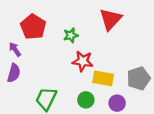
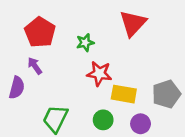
purple arrow: (15, 49) -> (35, 66), moved

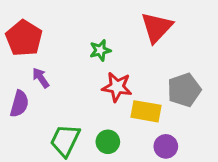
red pentagon: (40, 32) -> (24, 38), moved
gray pentagon: (166, 94) -> (184, 90), moved
green circle: (103, 120) -> (108, 142), moved

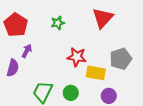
green star: (100, 50) -> (58, 23), moved
purple arrow: (41, 78) -> (27, 51), turned 64

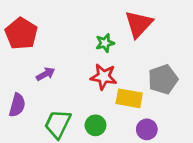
green star: (58, 23) -> (105, 43), moved
purple arrow: (27, 51) -> (46, 74), moved, turned 32
purple semicircle: (13, 68) -> (17, 105), moved

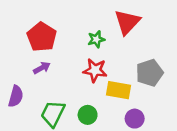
red pentagon: (21, 34) -> (42, 37), moved

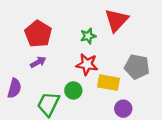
gray pentagon: (149, 73) -> (137, 67), turned 30
green circle: (88, 115) -> (73, 90), moved

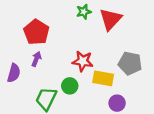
green star: (88, 36) -> (84, 12), moved
purple arrow: (38, 62) -> (36, 59), turned -40
purple semicircle: (14, 88) -> (14, 73), moved

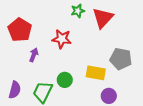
red pentagon: (36, 32) -> (20, 30), moved
red star: (83, 61) -> (62, 39), moved
purple semicircle: (14, 73) -> (15, 90), moved

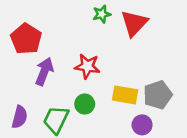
red star: (62, 39) -> (87, 66), moved
purple arrow: (34, 55) -> (44, 71), size x1.5
gray pentagon: (121, 59) -> (158, 95), moved, turned -30

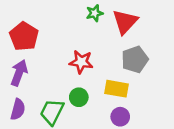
purple arrow: (44, 71) -> (19, 73), moved
gray pentagon: (158, 95) -> (135, 59), moved
purple circle: (142, 125) -> (120, 117), moved

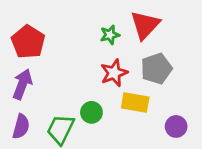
green star: (95, 13) -> (110, 35), moved
red star: (81, 62) -> (114, 73), moved, turned -30
purple circle: (120, 117) -> (176, 126), moved

